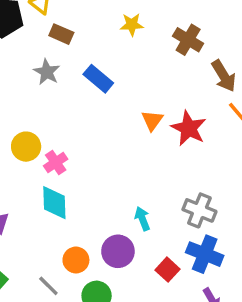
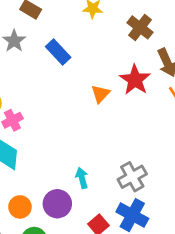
red star: (189, 128) -> (135, 80), moved
gray cross: (199, 210) -> (132, 177), turned 32

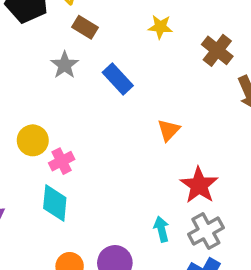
red star: (135, 80) -> (199, 185), moved
cyan arrow: (82, 178) -> (161, 229), moved

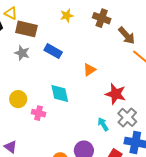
brown rectangle: (85, 27) -> (26, 29), size x1.5
orange triangle: (169, 130) -> (89, 70), turned 32
pink cross: (62, 161) -> (39, 113), moved, turned -32
cyan diamond: (55, 203) -> (60, 94), moved

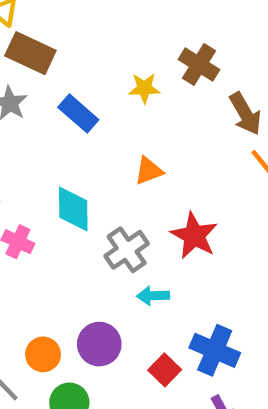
yellow star: (67, 16) -> (144, 88), moved
gray cross: (127, 117) -> (127, 250), moved
cyan arrow: (103, 124) -> (153, 296), turned -72

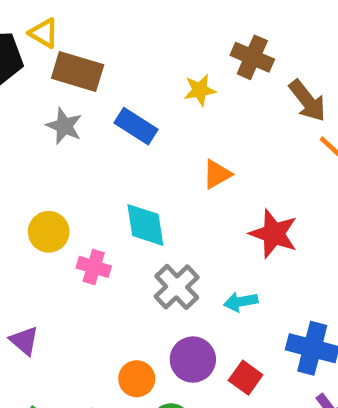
gray cross: (127, 250) -> (177, 287), moved
red square: (165, 370) -> (246, 378), moved

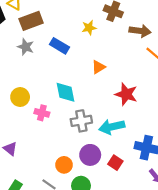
brown rectangle: (78, 71) -> (31, 21), turned -35
brown arrow: (307, 101) -> (140, 31), turned -42
gray cross: (177, 287) -> (81, 121), turned 36
cyan arrow: (241, 302) -> (112, 127), size x1.6

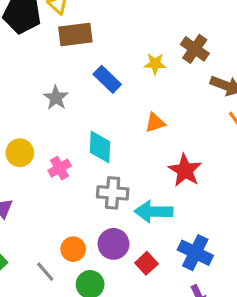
gray star: (26, 47) -> (56, 98), moved
yellow circle: (20, 97) -> (20, 153), moved
pink cross: (42, 113) -> (60, 168), turned 32

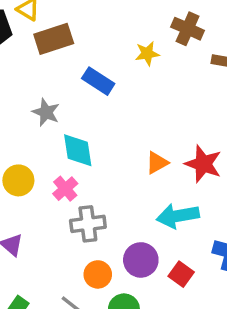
orange triangle: (155, 123) -> (157, 163), moved
cyan diamond: (100, 147) -> (78, 150), moved
gray cross: (113, 193) -> (88, 224), moved

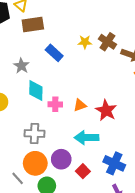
brown cross: (188, 29) -> (107, 42), moved
pink cross: (65, 189) -> (55, 104), moved, turned 32
orange circle: (98, 274) -> (35, 163), size x1.5

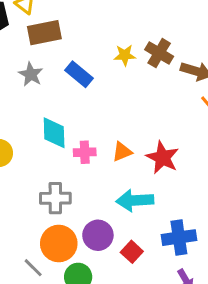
gray star: (21, 66) -> (31, 74), moved
blue cross: (114, 163) -> (179, 238), turned -30

